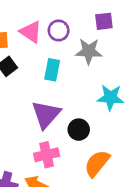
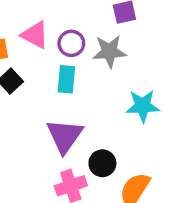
purple circle: (59, 30) -> (71, 43), moved
black circle: (79, 130) -> (102, 163), moved

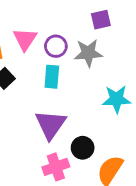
pink triangle: (35, 35) -> (25, 39), turned 35

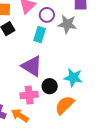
cyan star: (117, 99) -> (73, 78), moved
purple triangle: (51, 125) -> (32, 66), turned -45

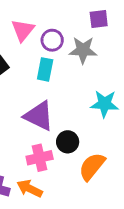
cyan star: (73, 78) -> (105, 104), moved

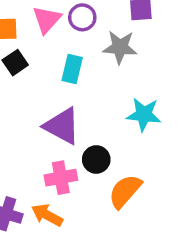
purple circle: (52, 40) -> (82, 17), moved

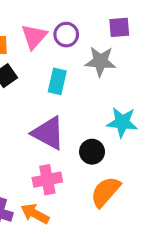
black circle: (96, 159) -> (92, 152), moved

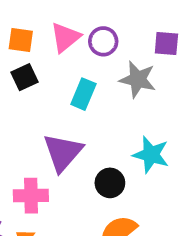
purple triangle: (48, 133) -> (63, 152), turned 33
pink cross: (47, 180) -> (31, 196), moved

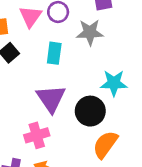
black circle: (110, 183) -> (90, 111), size x1.4

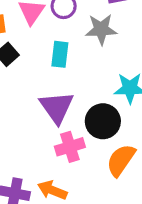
pink cross: (37, 135) -> (70, 147), moved

